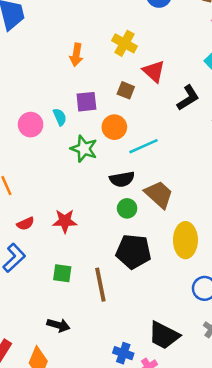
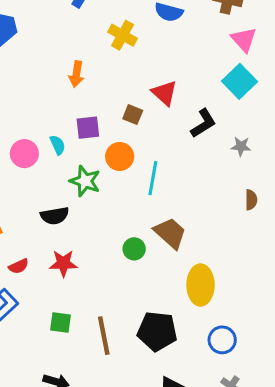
yellow cross: (125, 43) -> (123, 35), moved
cyan line: (144, 146) -> (153, 178), turned -56
black semicircle: (122, 179) -> (55, 216), moved
black pentagon: (133, 252) -> (157, 331), moved

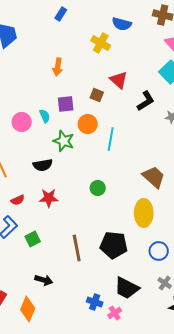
yellow cross: (123, 35) -> (101, 43), moved
brown trapezoid: (170, 233) -> (154, 177), moved
green square: (60, 323) -> (33, 239), moved, turned -35

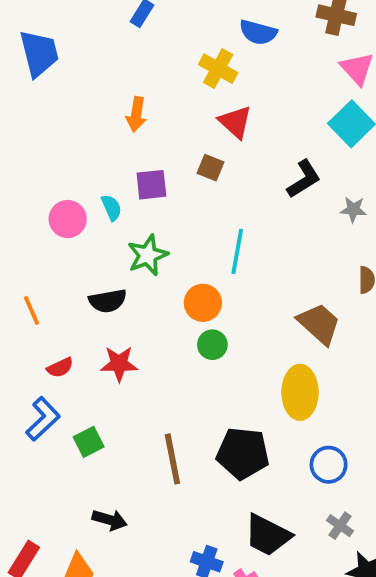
red triangle: (119, 80) -> (235, 122), moved
orange circle: (88, 124) -> (203, 303), moved
green star: (64, 141) -> (148, 255), turned 30

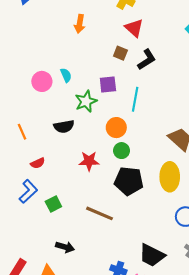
black L-shape: (304, 179) -> (147, 59), moved
purple square: (151, 185) -> (108, 85), moved
red star: (119, 364) -> (89, 161), moved
black pentagon: (243, 453) -> (129, 181), moved
brown line: (172, 459) -> (100, 213), turned -56

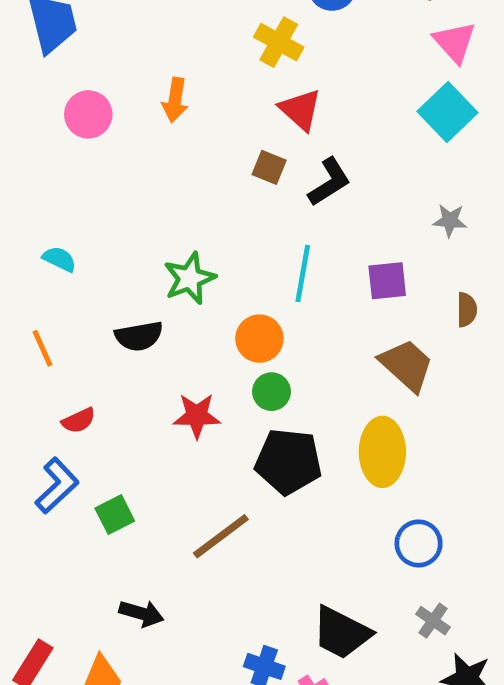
cyan semicircle: (66, 75) -> (59, 259), moved, turned -40
pink circle: (42, 81) -> (88, 114), moved
purple square: (108, 85) -> (387, 281), moved
brown line: (100, 213) -> (221, 536), turned -60

